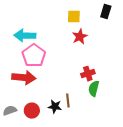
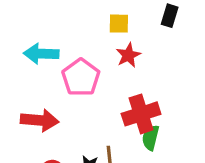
pink pentagon: (34, 56) -> (81, 77), moved
red cross: (88, 74) -> (141, 114), size x1.6

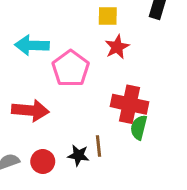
red cross: (141, 114) -> (129, 104), turned 30

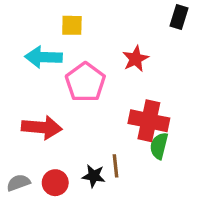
yellow square: (108, 16) -> (72, 25), moved

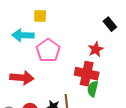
black rectangle: (179, 17) -> (110, 24), moved, turned -56
red star: (136, 59) -> (96, 49), moved

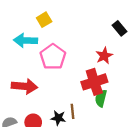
yellow square: (40, 16) -> (44, 20), turned -32
red cross: (87, 74) -> (94, 82), turned -30

